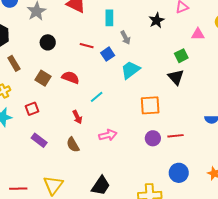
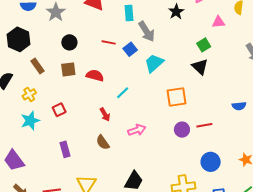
gray arrow: (125, 38) -> (147, 31), size x1.5
brown square: (43, 78) -> (68, 69), moved, turned -35
purple rectangle: (39, 140) -> (65, 149), moved, turned 42

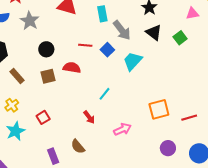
black triangle: (200, 67) -> (154, 32), moved
red semicircle: (95, 76) -> (72, 68), moved
orange square: (177, 97) -> (159, 109), moved
purple circle: (182, 130) -> (168, 148), moved
brown semicircle: (103, 142) -> (78, 146), moved

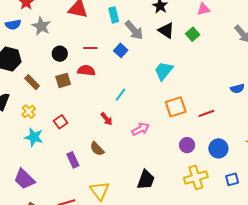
red line: (85, 45) -> (90, 48), moved
cyan trapezoid: (133, 61) -> (164, 71), moved
cyan star: (15, 131) -> (34, 137), turned -30

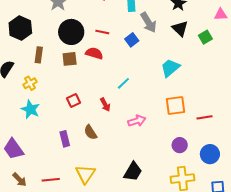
black circle: (60, 54) -> (71, 32), size x1.6
brown rectangle: (32, 82) -> (39, 55), turned 42
red square: (61, 122) -> (74, 101), moved

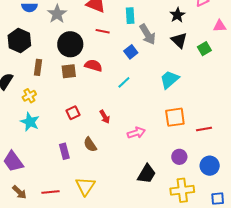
red line: (102, 32) -> (103, 31), moved
cyan line: (123, 83) -> (124, 82), moved
black trapezoid: (133, 172) -> (147, 174), moved

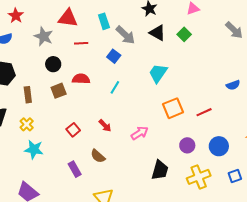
gray star: (57, 14) -> (44, 36), moved
black circle: (70, 44) -> (53, 64), size x0.6

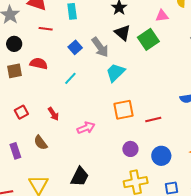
green square: (184, 34) -> (148, 39), size x1.5
gray arrow: (125, 35) -> (100, 47), moved
black trapezoid: (160, 170) -> (80, 177), moved

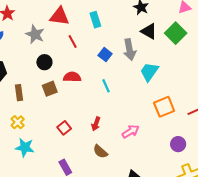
red line: (46, 29) -> (73, 42), turned 64
gray arrow: (100, 47) -> (130, 50), turned 35
cyan line: (70, 78) -> (106, 86), turned -56
red arrow: (53, 114) -> (96, 124), turned 64
brown semicircle: (41, 143) -> (100, 152), moved

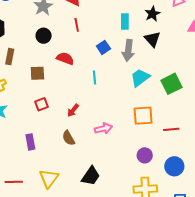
cyan rectangle: (95, 20) -> (125, 22), moved
green square: (176, 33) -> (171, 84), moved
brown square: (50, 89) -> (37, 73), moved

